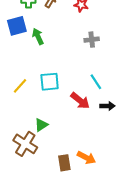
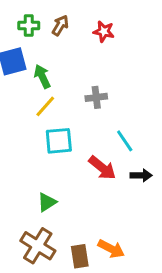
gray cross: (92, 40) -> (96, 97), moved
yellow line: (20, 86) -> (45, 106), moved
brown cross: (25, 144) -> (38, 246), moved

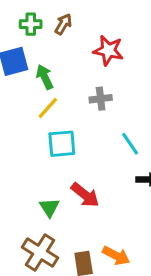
red star: (104, 31) -> (108, 50), moved, size x1.4
red arrow: (102, 168) -> (85, 195), moved
green triangle: (47, 202) -> (49, 207), turned -30

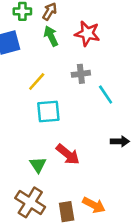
green arrow: (45, 77) -> (51, 36), moved
cyan line: (130, 144) -> (106, 95), moved

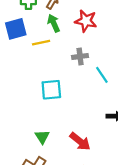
yellow line: (37, 82) -> (41, 43), moved, turned 36
red arrow: (68, 154) -> (80, 141), moved

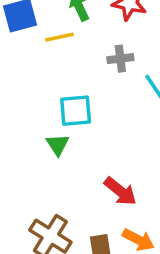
green triangle: (42, 137) -> (58, 145), moved

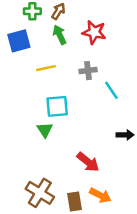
yellow line: (59, 37) -> (46, 68), moved

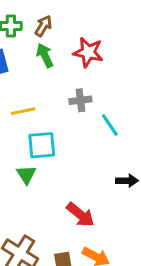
yellow line: (46, 68) -> (23, 111), moved

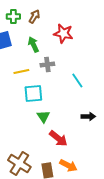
green arrow: (45, 55) -> (33, 44), moved
gray cross: (80, 100) -> (47, 64), moved
green triangle: (26, 175) -> (43, 116), moved

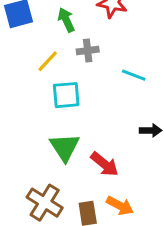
yellow line: (21, 71) -> (48, 61), turned -35
cyan line: (77, 80) -> (134, 75), turned -35
green triangle: (43, 116) -> (65, 147), moved, size x1.5

